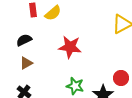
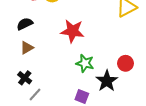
green star: (75, 86) -> (85, 63), moved

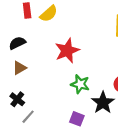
red star: (73, 31) -> (67, 51), turned -30

